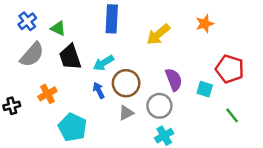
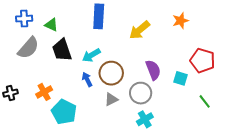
blue cross: (27, 21) -> (24, 19), turned 35
orange cross: (47, 94) -> (44, 92), moved

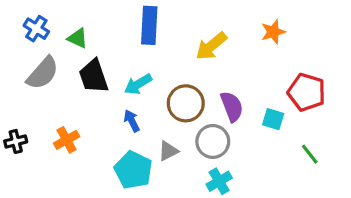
blue cross: (24, 19) -> (36, 29), turned 35
brown circle: (111, 73) -> (186, 103), moved
cyan pentagon: (64, 112) -> (133, 170), moved

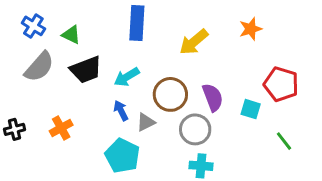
black trapezoid: (94, 76) -> (86, 70), turned -92
gray triangle: (168, 151) -> (146, 122), moved
cyan cross: (219, 181) -> (201, 166), turned 35

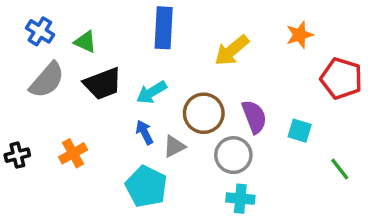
red pentagon: (281, 84) -> (341, 78), moved

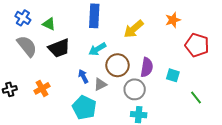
gray semicircle: (47, 80) -> (27, 46), turned -80
cyan arrow: (151, 92) -> (97, 49), moved
purple semicircle: (254, 117) -> (147, 67), turned 30

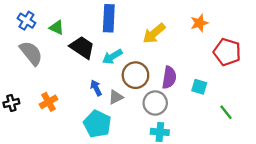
black trapezoid: (59, 48) -> (82, 47), moved, turned -125

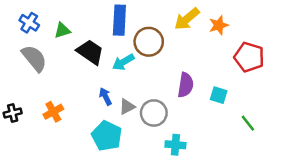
green triangle: (57, 28) -> (62, 30), turned -42
yellow arrow: (154, 33) -> (187, 19), moved
brown circle: (135, 75) -> (149, 42), moved
gray circle: (155, 103) -> (154, 113), moved

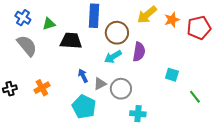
black trapezoid: (90, 52) -> (71, 41), turned -30
red pentagon: (249, 57) -> (199, 28), moved, turned -30
cyan arrow: (123, 62) -> (113, 57), moved
purple semicircle: (186, 85) -> (139, 52), moved

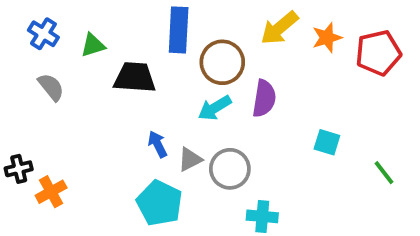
gray semicircle: (27, 46) -> (51, 87), size x0.7
orange cross: (42, 88) -> (51, 192), moved
green line: (195, 97) -> (384, 173), moved

